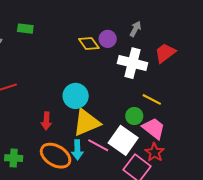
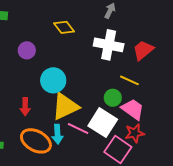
purple circle: (108, 39) -> (27, 50), moved
red trapezoid: (165, 53) -> (143, 50), moved
red star: (154, 152) -> (135, 133), turned 30

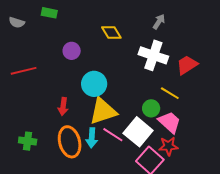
orange ellipse: (36, 141) -> (70, 142), turned 40

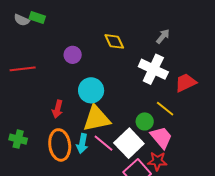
green rectangle: (49, 13) -> (37, 18), moved

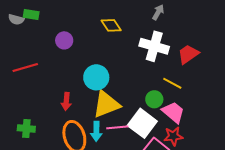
purple circle: (73, 55) -> (64, 40), moved
green cross: (18, 139) -> (26, 128), moved
pink line: (104, 143) -> (117, 127), turned -35

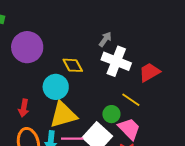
gray arrow: (158, 12) -> (105, 39), moved
yellow diamond: (111, 25) -> (73, 65), moved
purple circle: (64, 40) -> (27, 47), size x1.8

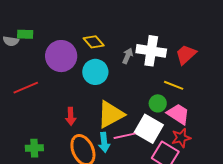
gray arrow: (105, 39) -> (128, 56), moved
yellow diamond: (73, 65) -> (94, 42), moved
cyan circle: (56, 87) -> (95, 72), moved

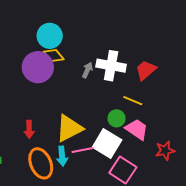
purple circle: (61, 56) -> (38, 67), moved
cyan circle: (95, 72) -> (50, 36), moved
red star: (181, 138) -> (165, 151), moved

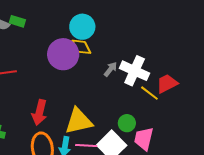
yellow line: (133, 101) -> (149, 93), moved
red arrow: (29, 129) -> (39, 112), size x1.4
pink trapezoid: (137, 129) -> (144, 139), turned -125

